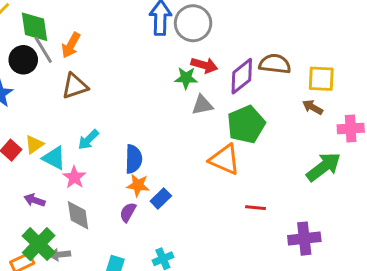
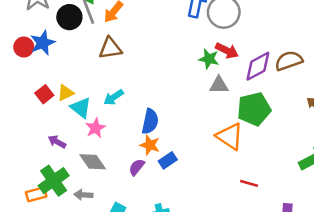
brown semicircle: (275, 64) -> (289, 61), turned -36
gray diamond: (78, 215) -> (93, 162), turned -36
gray arrow: (60, 255) -> (83, 195), moved

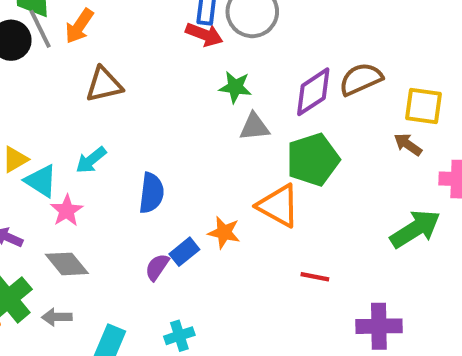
brown triangle: (110, 48) -> (104, 85), moved
red arrow: (227, 51) -> (204, 35), moved
orange star: (150, 145) -> (224, 232), moved
purple semicircle: (137, 167) -> (157, 267), moved

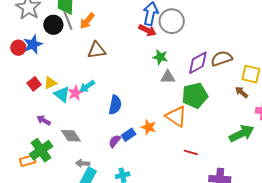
pink star: (67, 211) -> (75, 93), moved
gray arrow: (57, 317) -> (83, 163), moved

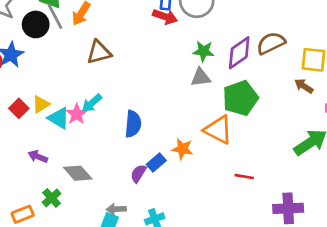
green star: (160, 57) -> (203, 51), moved
green cross: (41, 150) -> (52, 198), moved, size x0.6
gray arrow: (83, 163) -> (116, 209), moved

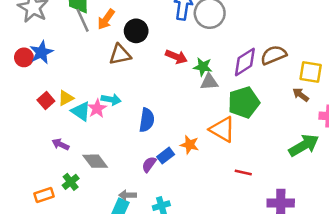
red arrow: (165, 17) -> (176, 57), moved
black circle: (36, 24) -> (136, 31), moved
green star: (203, 51) -> (203, 67), moved
cyan arrow: (92, 103) -> (111, 99), turned -132

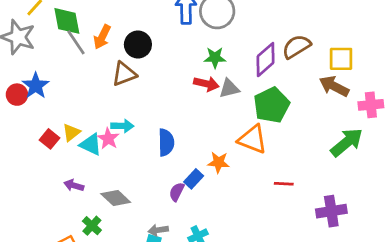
red arrow: (176, 57) -> (206, 84), moved
green star: (203, 67) -> (215, 58), moved
brown arrow: (301, 95) -> (334, 86), size x1.5

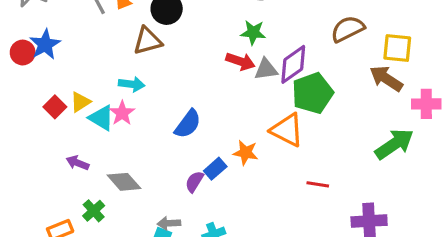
purple diamond: (265, 60) -> (293, 64), moved
cyan arrow: (122, 126) -> (132, 84), moved
blue semicircle: (166, 142) -> (188, 124), turned 32

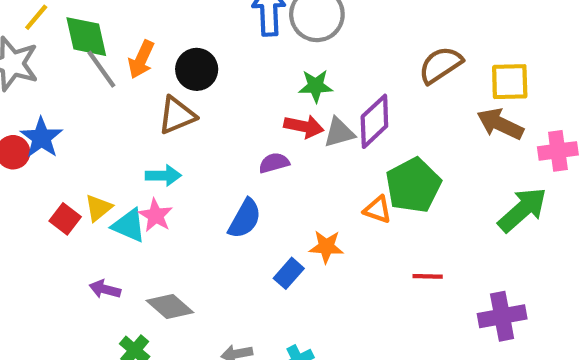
green pentagon: (313, 93) -> (413, 185), moved
orange triangle: (287, 130) -> (378, 210), size x0.6
purple semicircle: (194, 182) -> (274, 163), moved, turned 50

